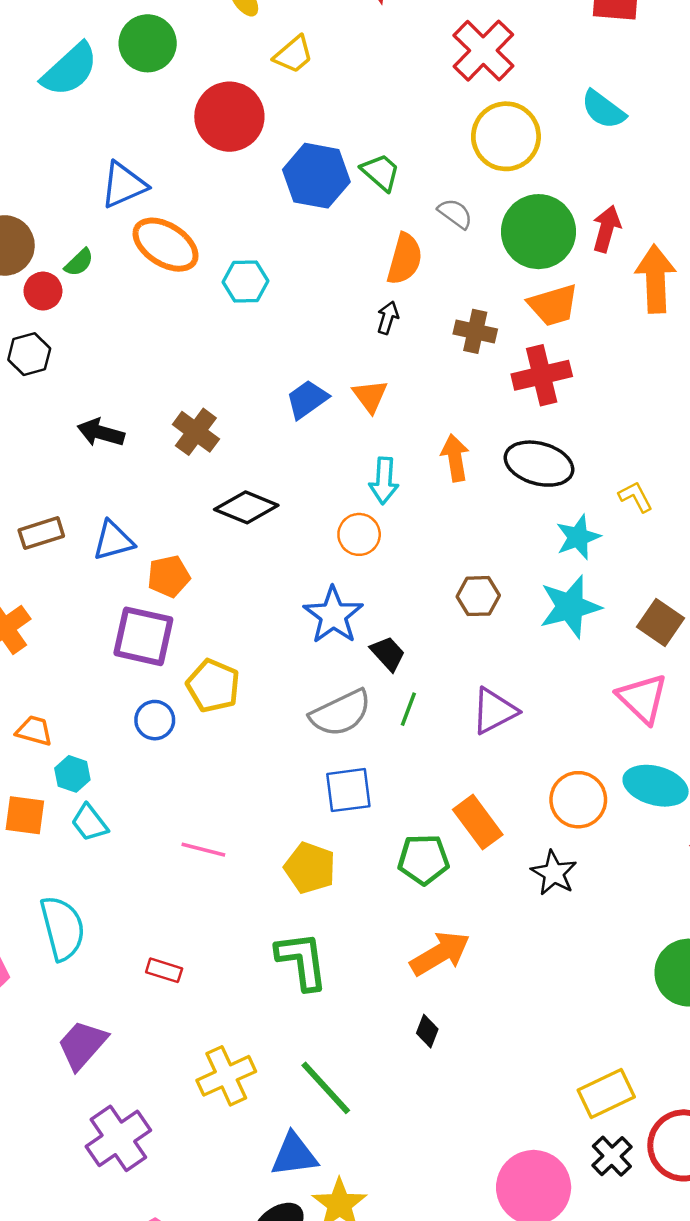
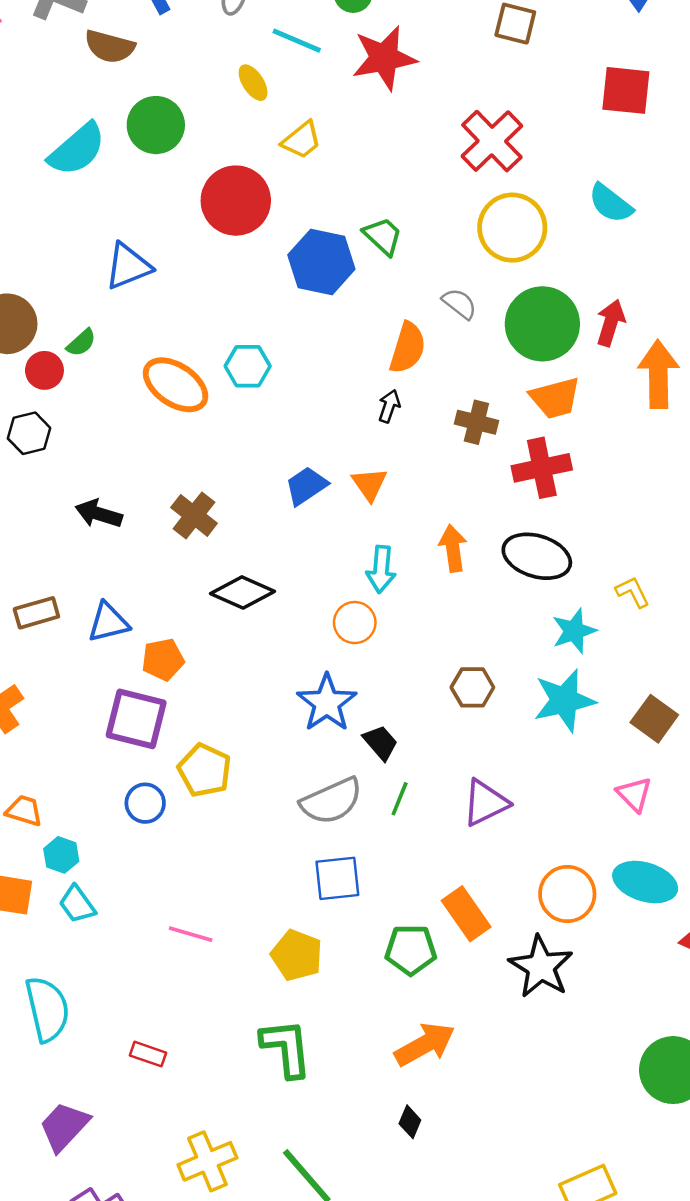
green trapezoid: (381, 172) -> (383, 236), moved
orange ellipse: (166, 245) -> (176, 385), moved
pink triangle: (642, 698) -> (634, 794), size x0.7
black star: (554, 873) -> (541, 967), size x1.4

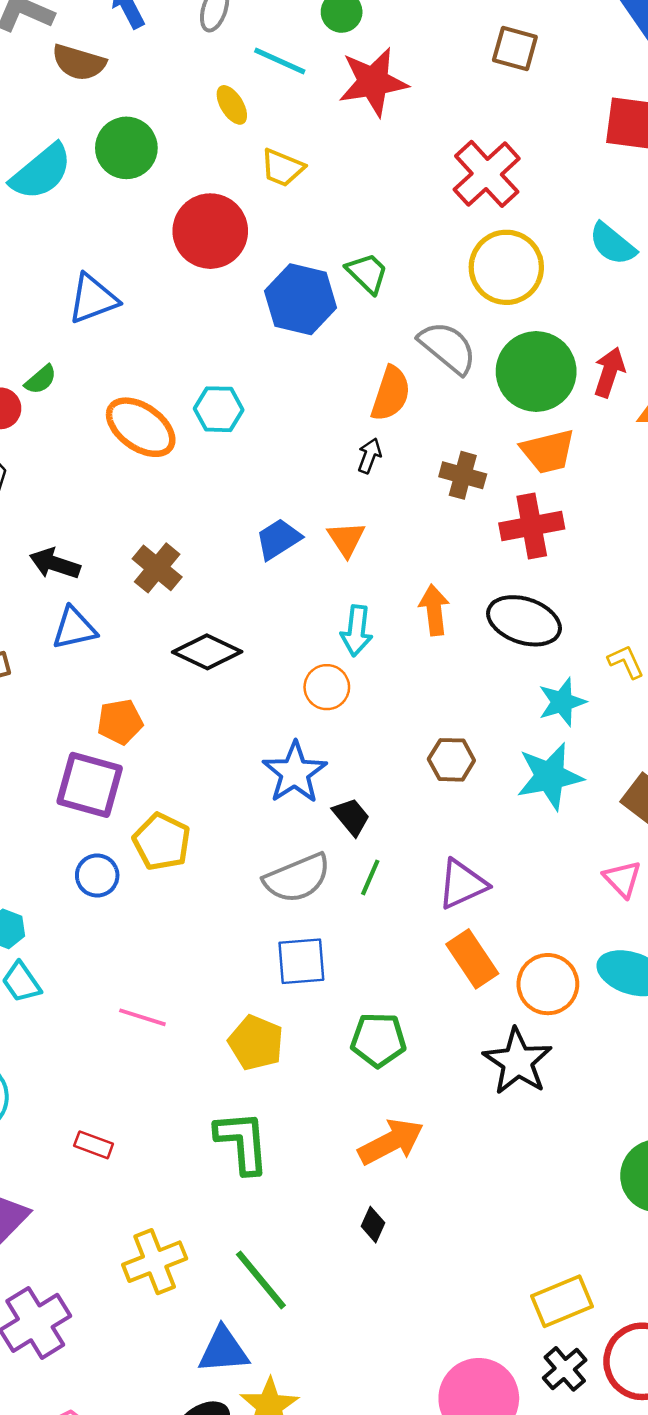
yellow trapezoid: (302, 140) -> (282, 168), turned 60
gray semicircle: (459, 304) -> (448, 348), size x1.6
blue triangle: (108, 622) -> (74, 628), moved
orange rectangle: (466, 914) -> (472, 959), moved

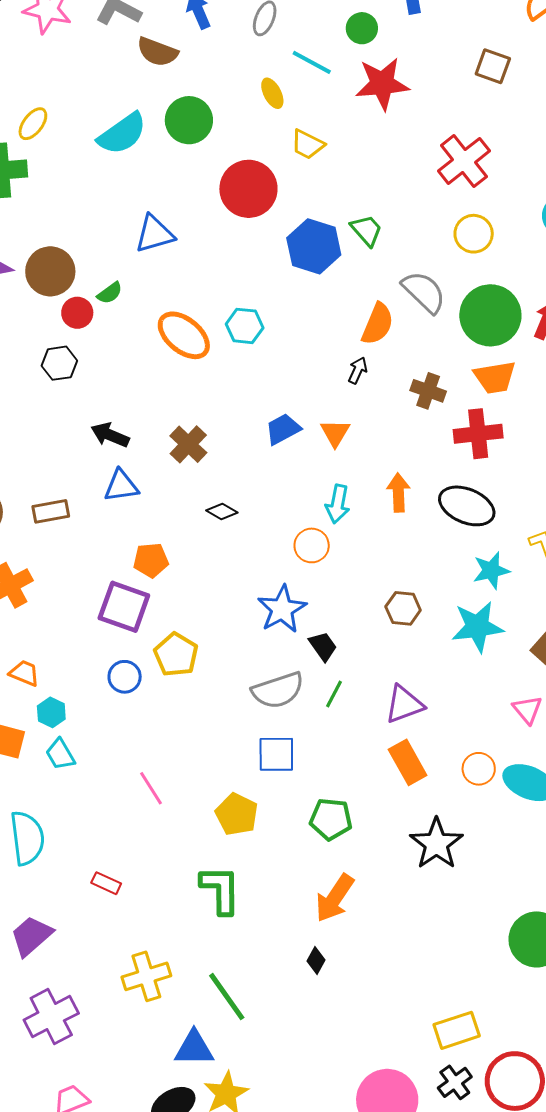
yellow circle: (506, 267) -> (474, 234), size x0.7
black diamond: (207, 652) -> (222, 512), size x0.6
orange circle: (548, 984) -> (479, 769), moved, size x0.7
pink line: (142, 1017) -> (151, 788), turned 36
orange arrow: (391, 1142) -> (335, 898), turned 147

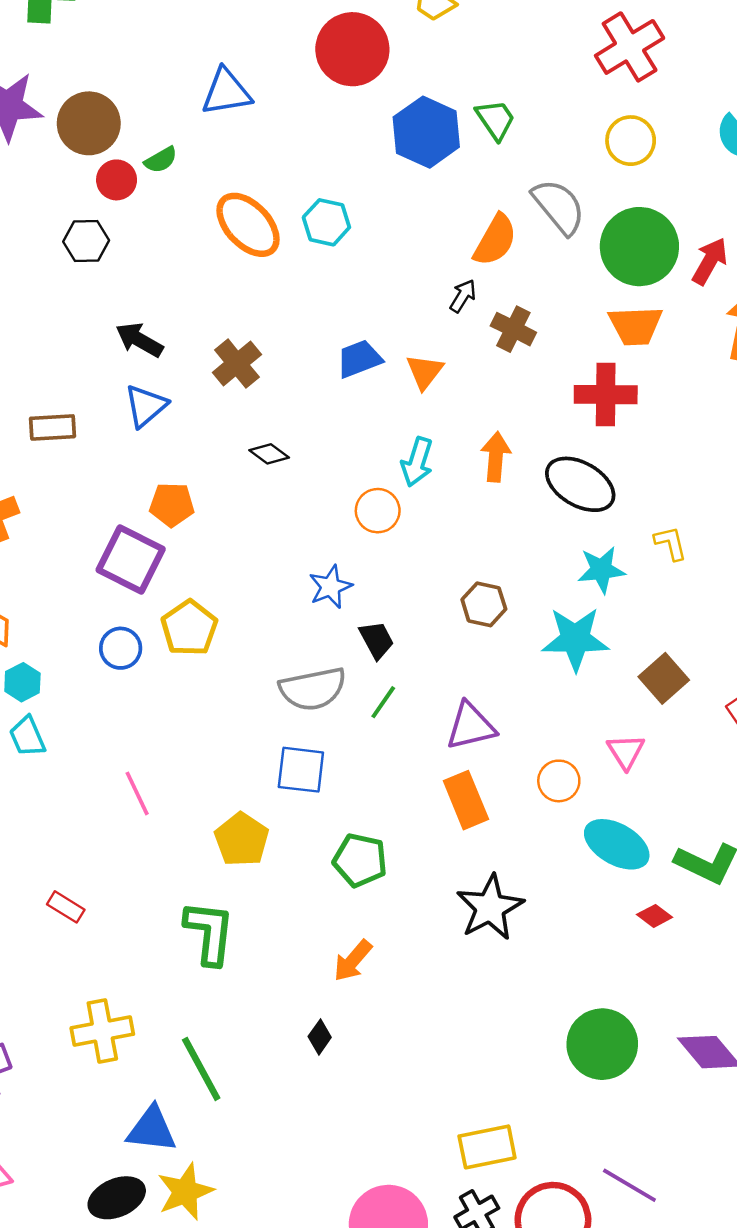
brown cross: (428, 391) -> (513, 329), moved
blue triangle: (121, 486) -> (146, 406), turned -39
blue star: (282, 609) -> (330, 587), size x0.7
orange circle: (479, 769) -> (559, 781), moved
orange arrow: (335, 898) -> (353, 961), size x0.7

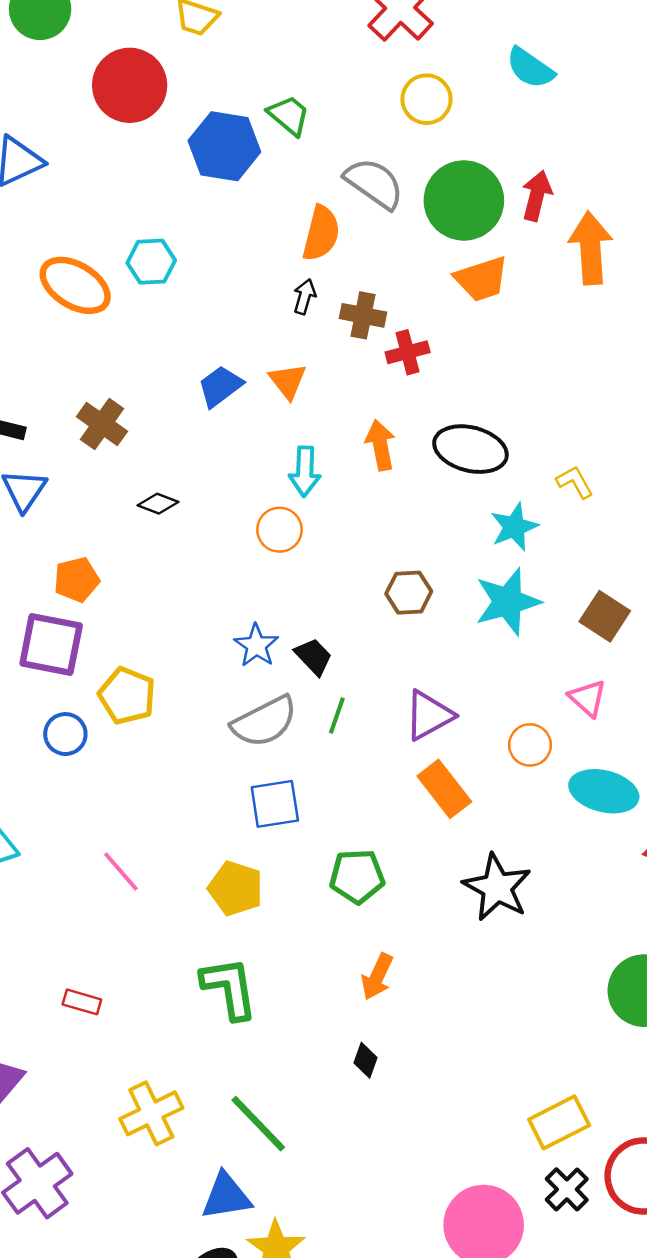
red cross: (606, 395) -> (408, 352), moved, size x0.7
blue star: (330, 587) -> (256, 645), moved

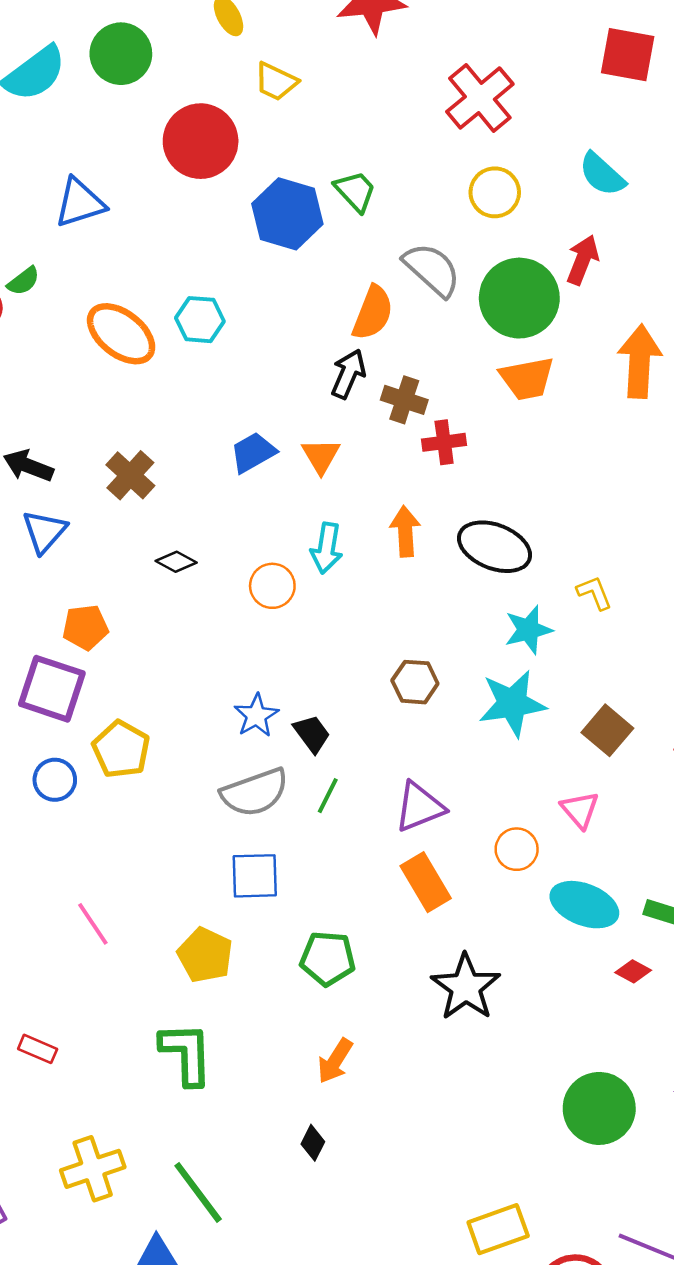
red arrow: (537, 196) -> (583, 260), moved
black arrow: (305, 297) -> (348, 374), size x1.4
orange circle: (279, 530) -> (272, 586), moved

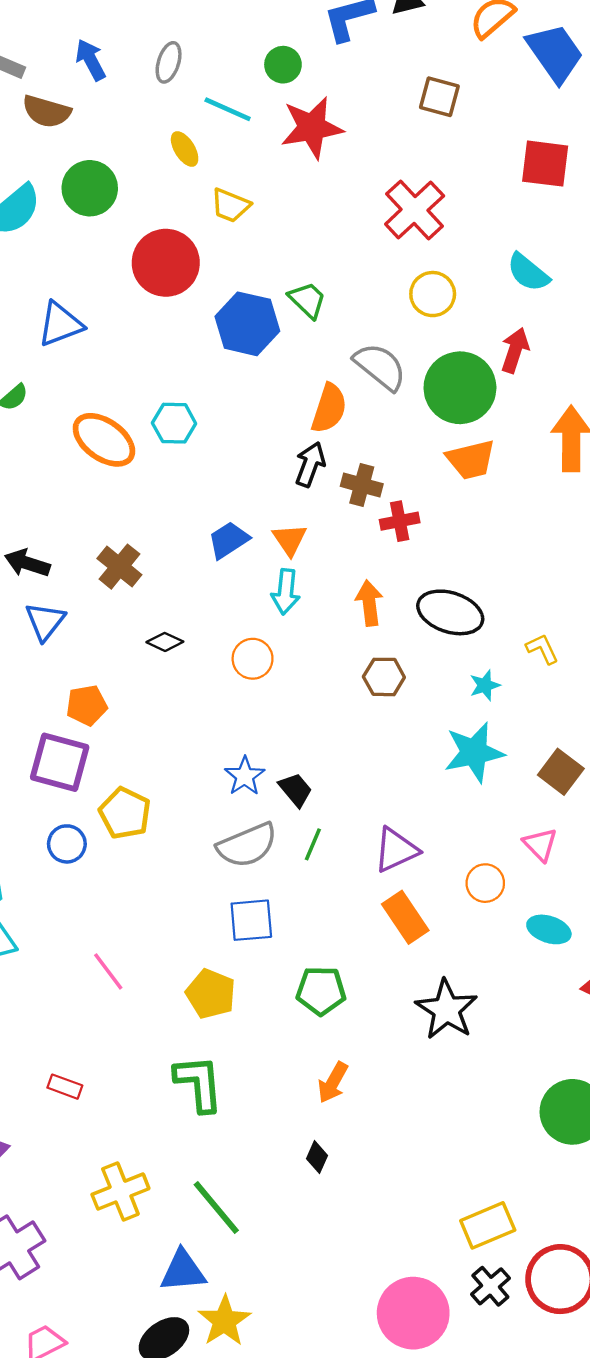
cyan arrow: (327, 548) -> (286, 592), moved
cyan star: (528, 630) -> (485, 685), size x0.7
brown hexagon: (415, 682) -> (384, 677), moved
cyan ellipse: (584, 905) -> (549, 929), size x0.7

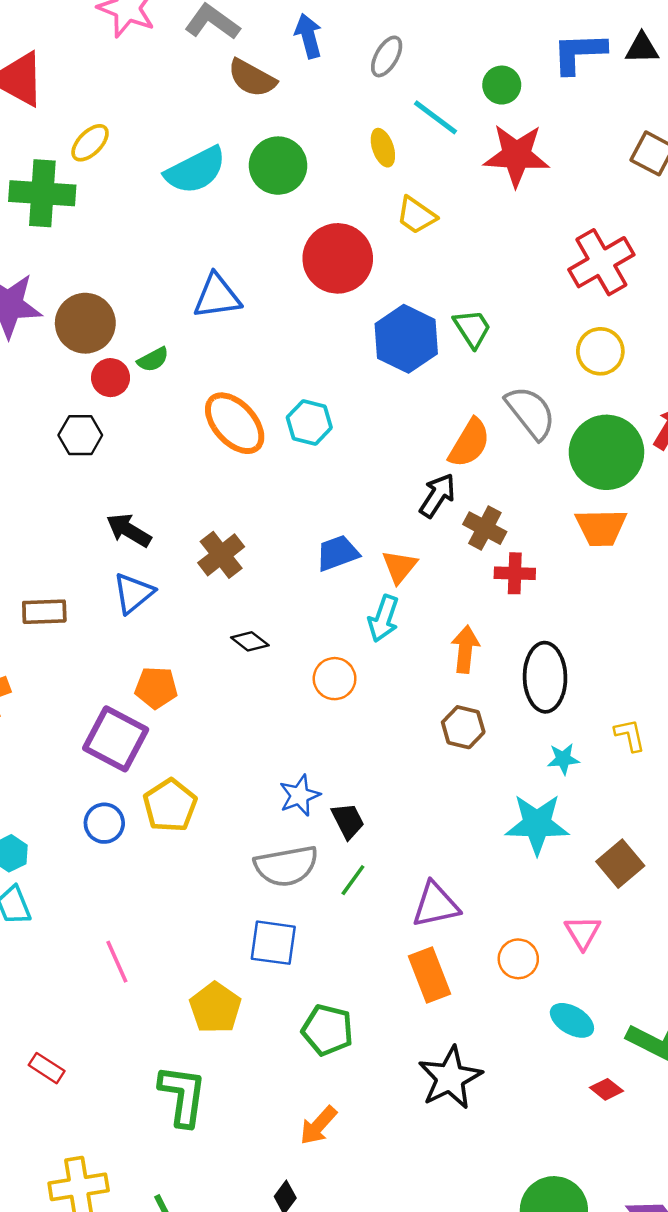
black ellipse: (450, 612) -> (545, 677), turned 58

